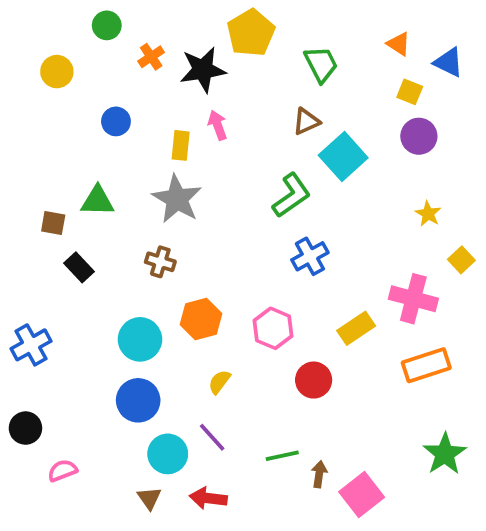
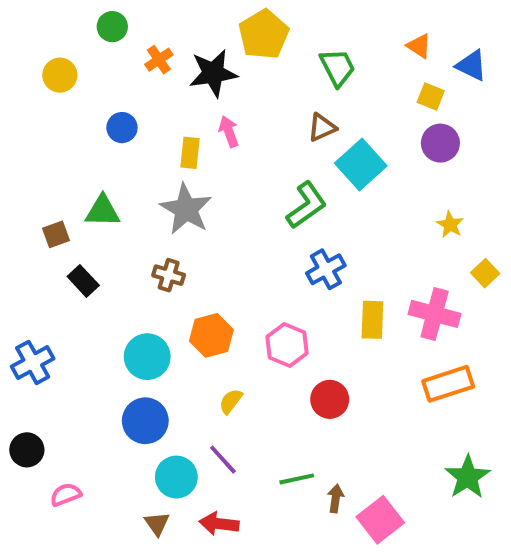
brown square: (53, 223) -> (56, 234), turned -30
yellow rectangle: (356, 328) -> (372, 320), moved, turned -54

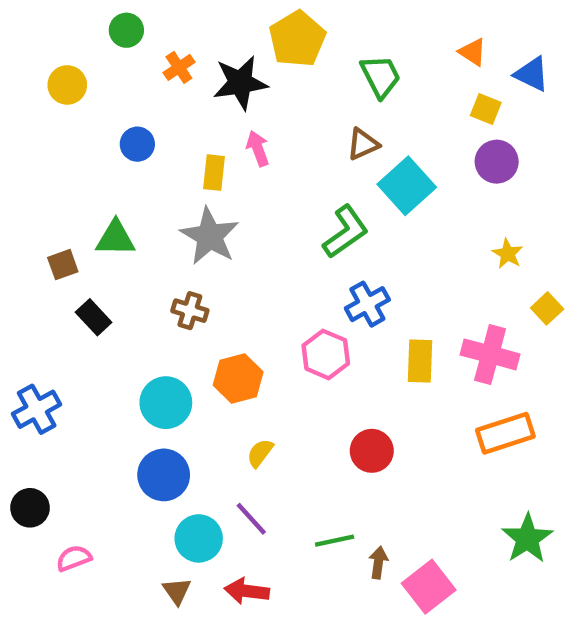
pink hexagon: (287, 345) -> (326, 354), moved

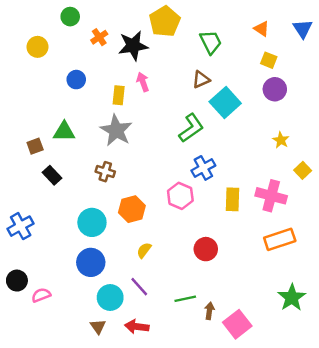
blue triangle: (532, 74) -> (303, 29), moved, turned 30
pink semicircle: (74, 558) -> (41, 295), moved

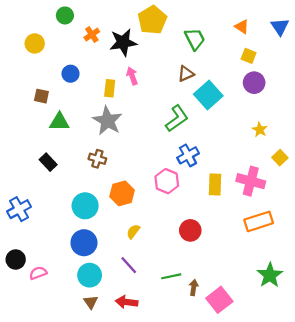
brown square: (35, 146) -> (41, 96), moved, turned 32
cyan circle: (110, 298) -> (90, 275), moved

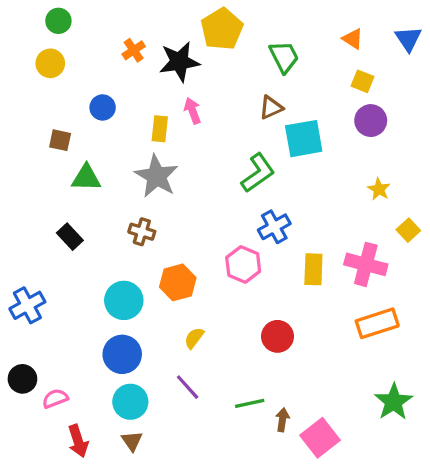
green circle: (65, 15) -> (58, 21), moved
cyan square: (208, 95) -> (304, 139), turned 32
red arrow: (126, 302) -> (78, 441), moved, turned -115

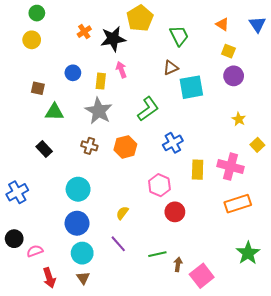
blue circle: (103, 107) -> (73, 73), moved
green L-shape: (258, 173) -> (148, 109), moved
pink hexagon: (243, 264) -> (159, 185), moved
orange hexagon: (178, 282) -> (125, 147), moved

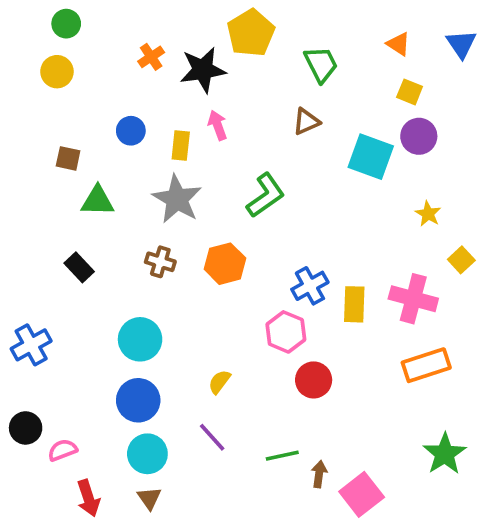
cyan square: (191, 87) -> (371, 157), moved, turned 30
blue cross: (173, 143) -> (310, 286), moved

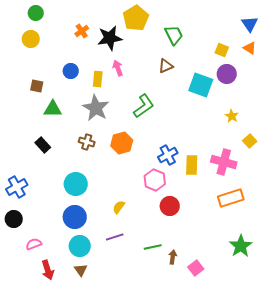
orange triangle: (398, 44) -> (250, 48), moved
black circle: (26, 428) -> (14, 219), moved
purple line: (212, 437) -> (115, 237), turned -66
pink square: (362, 494) -> (196, 268), size x0.7

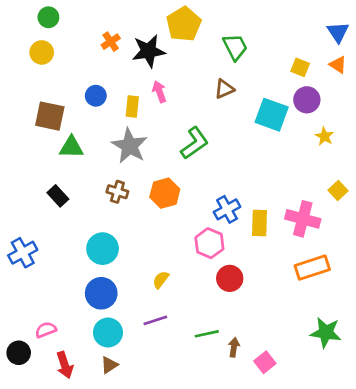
brown square: (37, 86) -> (50, 116), size x1.6
yellow star: (232, 116) -> (324, 136), moved
black circle: (14, 219) -> (19, 353), moved
green star: (241, 246) -> (326, 332), turned -30
brown triangle: (81, 270) -> (109, 365), turned 32

